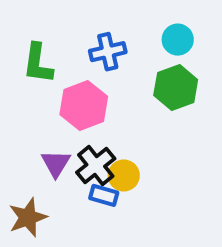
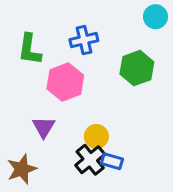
cyan circle: (178, 40) -> (155, 17), moved
black cross: (96, 165) -> (90, 160), moved
blue rectangle: (104, 195) -> (112, 161), moved

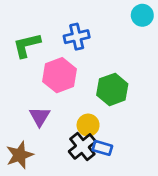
green L-shape: (30, 49) -> (27, 45), turned 68
green hexagon: (137, 68) -> (112, 89), moved

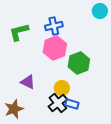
pink hexagon: (60, 75) -> (55, 48), moved
purple triangle: (40, 117) -> (28, 82), turned -35

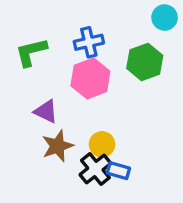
green hexagon: (79, 63) -> (145, 62), moved
purple triangle: (28, 82) -> (46, 111), moved
brown star: (14, 109) -> (58, 146), moved

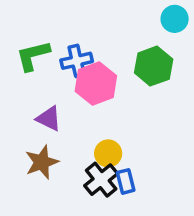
blue cross: (89, 42) -> (77, 61), moved
brown star: (58, 146) -> (42, 162), moved
blue rectangle: (118, 171) -> (126, 181), turned 60

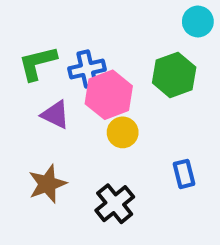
purple triangle: (49, 118) -> (55, 115), moved
yellow circle: (108, 153) -> (123, 132), moved
blue rectangle: (126, 181) -> (184, 174), moved

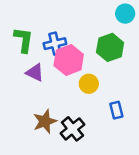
green L-shape: (37, 63) -> (24, 40), turned 112
yellow circle: (123, 132) -> (89, 84), moved
brown star: (47, 184) -> (45, 121), moved

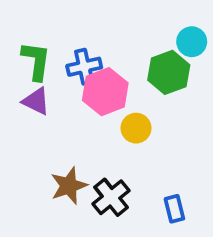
cyan circle: (125, 14) -> (192, 42), moved
purple triangle: (35, 72) -> (36, 101), moved
blue rectangle: (116, 110) -> (174, 209), moved

